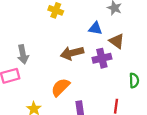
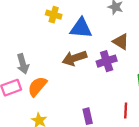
blue triangle: (95, 28) -> (81, 28), moved, size x1.5
orange semicircle: (60, 87) -> (37, 86), moved

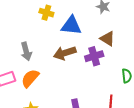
gray arrow: (23, 64) -> (26, 51), moved

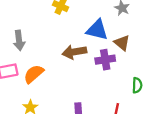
blue triangle: (71, 25) -> (97, 30), moved
gray arrow: (26, 51) -> (19, 40), moved

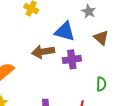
brown triangle: (122, 43) -> (101, 38), moved

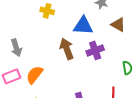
brown arrow: (43, 52) -> (67, 49), turned 90

